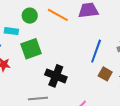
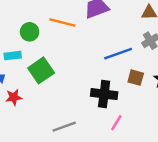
blue line: (96, 51) -> (118, 54), turned 65
black cross: (56, 76) -> (104, 94), moved

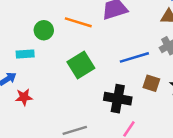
green square: (41, 70) -> (81, 65), moved

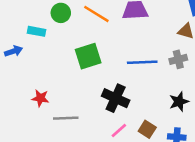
brown square: (151, 83) -> (147, 129), moved
red star: (24, 97) -> (40, 98), moved

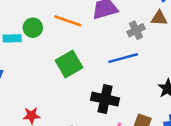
cyan rectangle: (37, 31) -> (12, 38), moved
gray cross: (178, 59) -> (136, 30), moved

